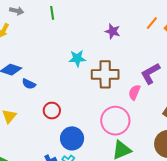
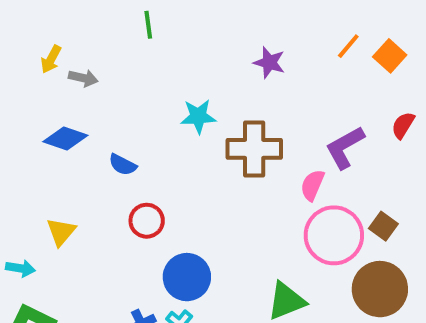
gray arrow: (17, 11) -> (83, 78), moved
blue semicircle: (29, 84) -> (123, 165), moved
pink circle: (115, 121) -> (334, 235), moved

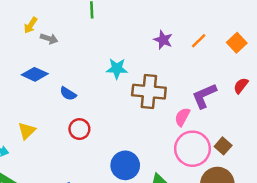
orange line: (348, 46) -> (199, 41), moved
blue circle: (187, 277) -> (125, 165), moved

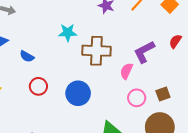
brown square: (223, 146) -> (163, 94), turned 32
pink circle: (192, 149) -> (137, 98), size x0.6
blue circle: (125, 165) -> (78, 93), moved

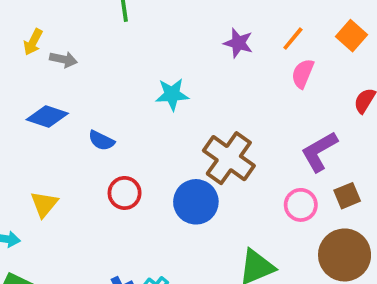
brown cross: (96, 51) -> (229, 158), moved, turned 36
purple L-shape: (144, 52) -> (319, 151), moved
pink semicircle: (126, 71) -> (303, 74), moved

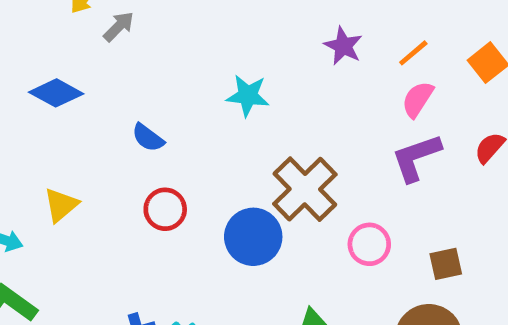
gray arrow: (63, 59) -> (119, 27), turned -68
blue diamond: (47, 116) -> (56, 93), moved
purple L-shape: (319, 151) -> (416, 157), moved
pink circle: (301, 205) -> (369, 244), moved

